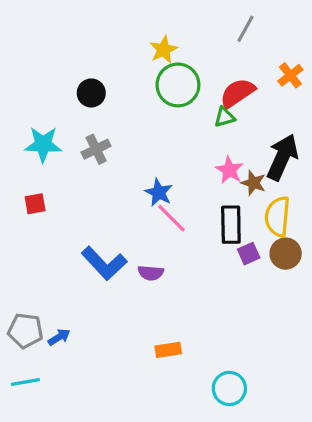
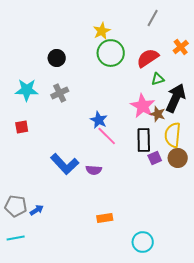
green triangle: (225, 117) -> (158, 79), moved
pink star: (229, 170) -> (143, 106), size x1.4

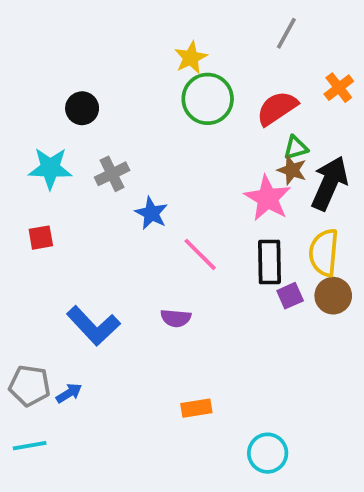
black circle: (57, 58) -> (82, 108), moved
brown star: (158, 114) -> (292, 170), moved
blue star: (99, 120) -> (151, 213), moved
blue L-shape: (65, 164) -> (93, 326), moved

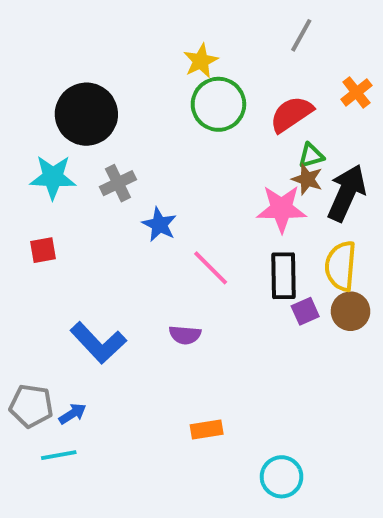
black circle: (82, 108) -> (86, 114), size x1.8
pink star: (268, 198) -> (282, 209), turned -30
cyan line: (30, 446) -> (59, 455), moved

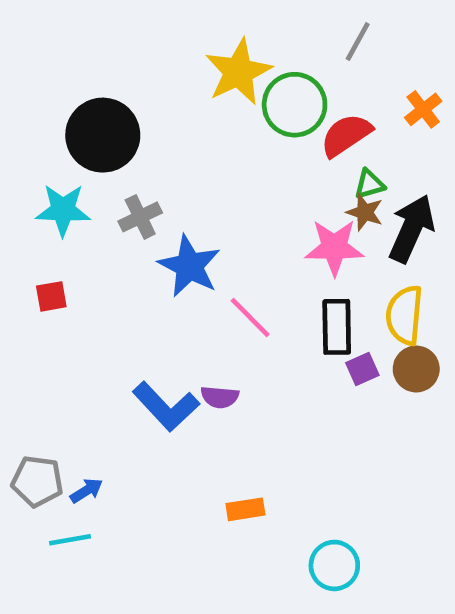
yellow star: (201, 61) -> (238, 72), size x1.6
green circle: (218, 104) -> (295, 105), moved
blue star: (159, 225) -> (189, 266), size x1.5
blue L-shape: (98, 343) -> (166, 406), moved

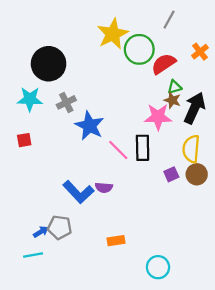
black rectangle: (337, 327) -> (143, 148), moved
gray pentagon: (37, 481) -> (60, 227), moved

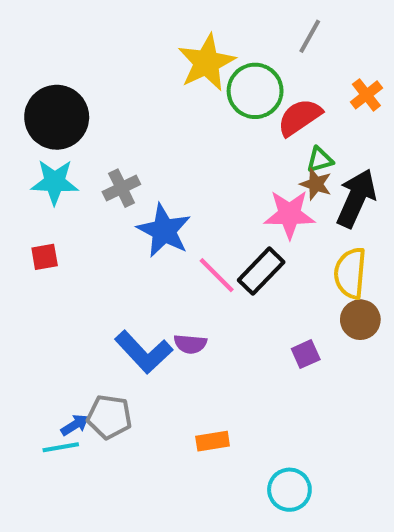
black circle: (49, 64) -> (57, 117), moved
black rectangle: (143, 148) -> (261, 271), turned 45
purple square: (171, 174) -> (306, 354), moved
cyan line: (33, 255) -> (61, 447), moved

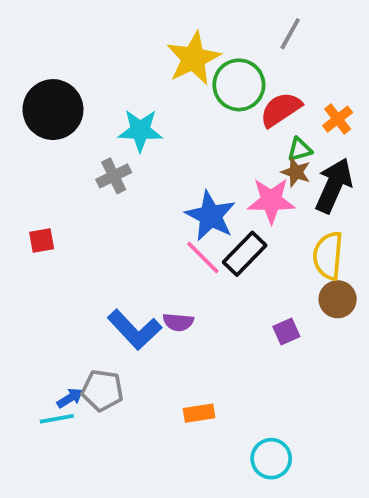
orange cross: (366, 95) -> (338, 119), moved
cyan star: (55, 182) -> (140, 130), moved
blue star: (164, 231) -> (210, 216), moved

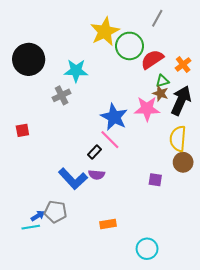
black rectangle: (245, 254) -> (95, 152), moved, size x0.6
purple square: (286, 332) -> (155, 180), turned 32

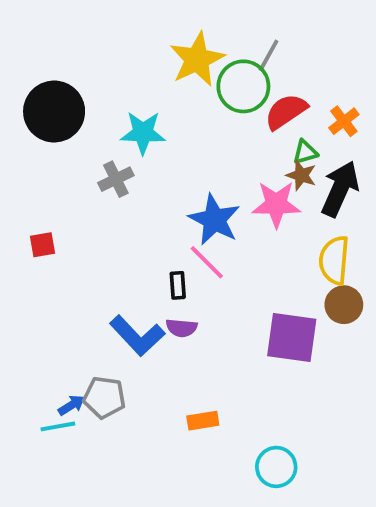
gray line: (157, 18) -> (269, 55), moved
black rectangle: (95, 152) -> (178, 285), turned -48
purple square: (155, 180) -> (292, 338), size x2.0

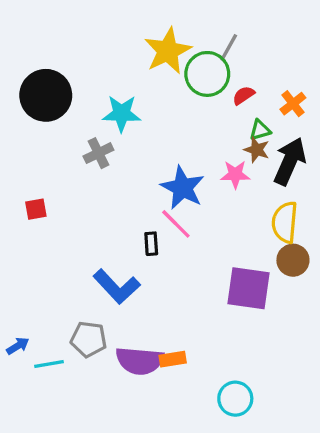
red semicircle: (286, 112) -> (244, 95), size x0.6
pink star: (276, 204) -> (235, 174), size x0.7
purple semicircle: (182, 328) -> (140, 361), moved, size x1.8
blue arrow: (71, 405) -> (18, 346), moved

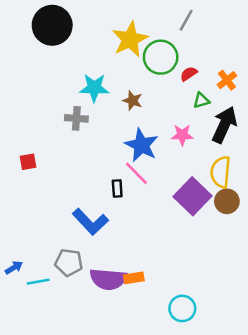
gray line: (229, 48) -> (186, 20), moved
black circle: (46, 95) -> (52, 25), moved
brown star: (257, 150) -> (133, 101), moved
gray cross: (98, 153) -> (76, 118), turned 30
purple square: (248, 288) -> (192, 196), moved, turned 36

